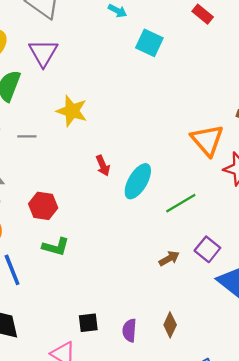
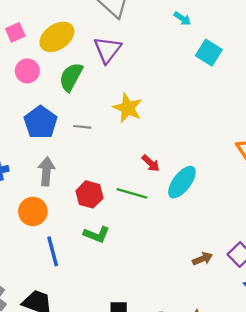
red arrow: (103, 166) -> (151, 163), turned -30
green line: (181, 203) -> (132, 193), moved, turned 40

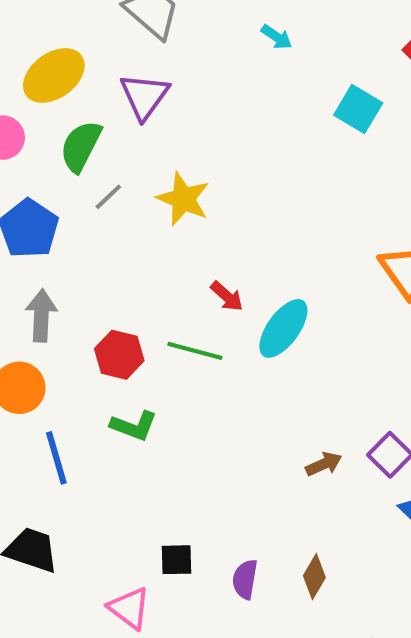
cyan square: (209, 53) -> (358, 109), moved
gray line: (82, 127) -> (108, 197), moved, turned -48

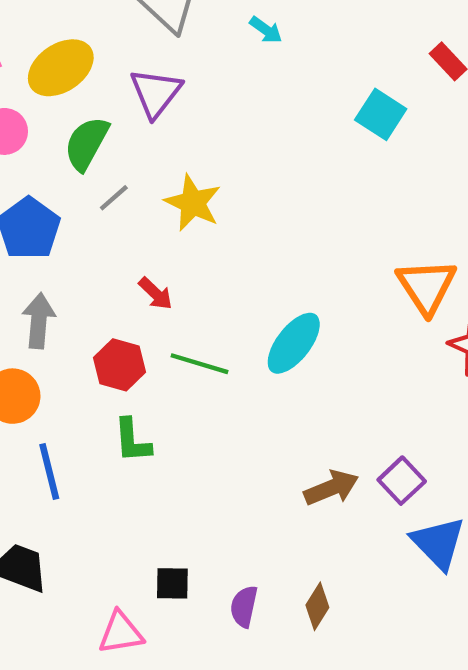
cyan arrow: (277, 37) -> (266, 30), moved
red arrow: (227, 296) -> (156, 293), moved
green L-shape: (134, 426) -> (132, 441), turned 63
brown arrow: (324, 464) -> (331, 488), size x1.4
pink triangle: (129, 608) -> (121, 633), turned -48

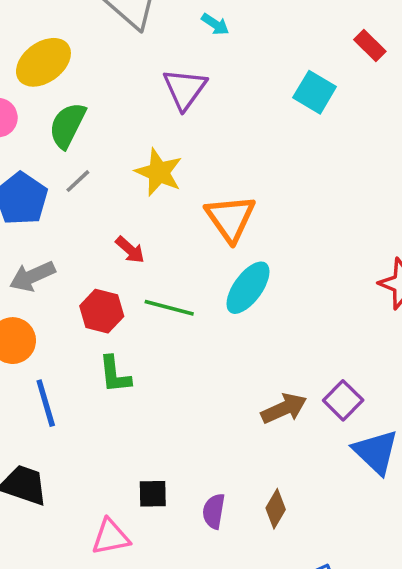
purple triangle: (156, 93) -> (185, 89), moved
gray line: (114, 198) -> (78, 181), moved
orange triangle: (427, 286) -> (230, 218), moved
gray arrow: (39, 321) -> (32, 276), turned -117

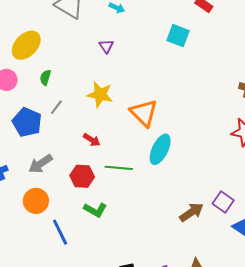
purple triangle: (185, 89) -> (106, 46), size x0.6
green semicircle: (67, 125) -> (45, 77), size x0.6
green L-shape: (115, 374) -> (95, 210), turned -45

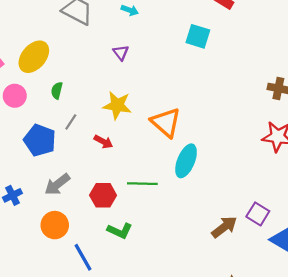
red arrow: (92, 140) -> (103, 142), moved

